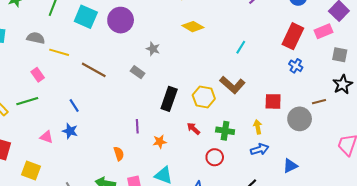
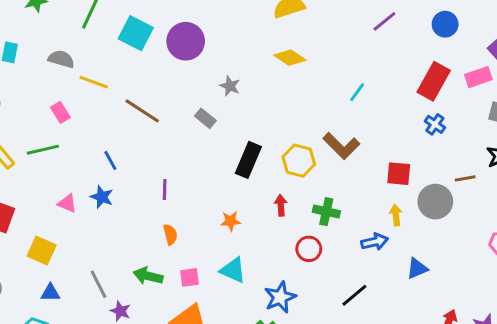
purple line: (137, 126) -> (165, 190), moved
yellow arrow: (258, 127) -> (396, 215), moved
red arrow: (193, 129) -> (281, 205), turned 40

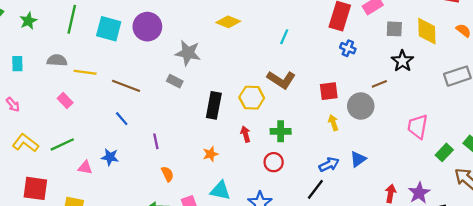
gray star: (230, 86) -> (188, 53), size x1.6
green line: (43, 150) -> (62, 144), moved
blue line: (110, 160) -> (122, 119), moved
blue arrow: (375, 242) -> (329, 165), moved

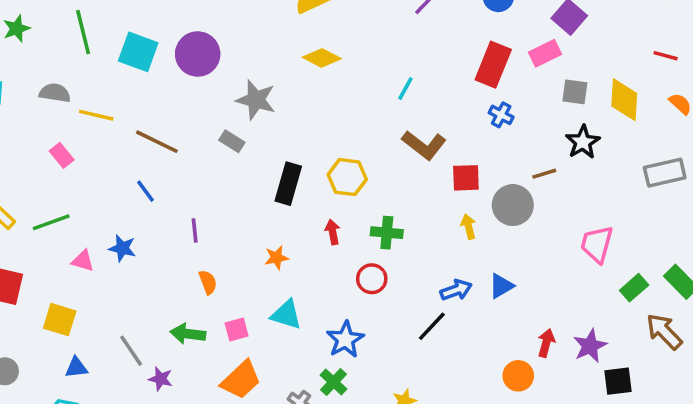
green line: (72, 19) -> (83, 32), turned -32
brown L-shape: (281, 80) -> (424, 145), moved

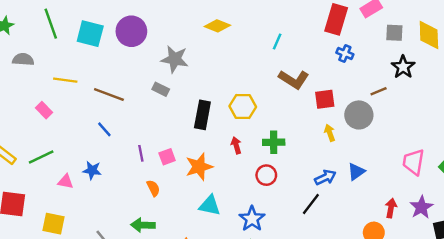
gray semicircle: (55, 93) -> (23, 59), moved
pink trapezoid: (597, 244) -> (413, 162), moved
orange star: (276, 258) -> (199, 167), size x1.6
pink square: (237, 329) -> (167, 157), moved

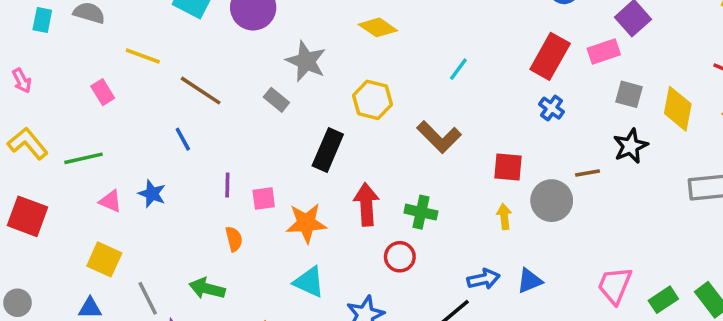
brown L-shape: (294, 79) -> (439, 137), moved
yellow hexagon: (243, 106) -> (372, 100), moved
red arrow: (236, 145) -> (366, 204), size x1.6
yellow square: (53, 224) -> (104, 259), moved

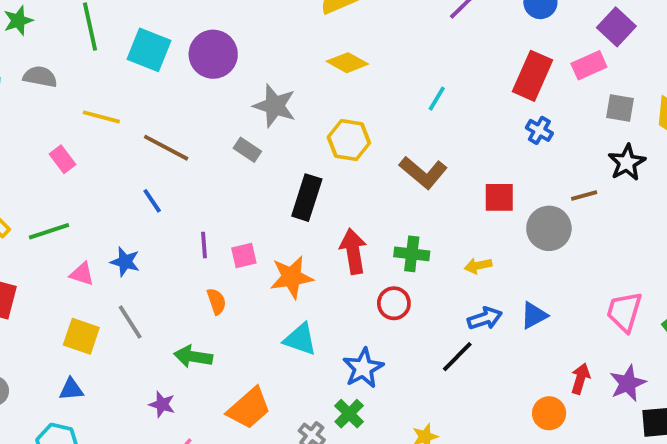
yellow arrow: (504, 217) -> (478, 266), moved, turned -90
gray line: (148, 298) -> (130, 322), moved

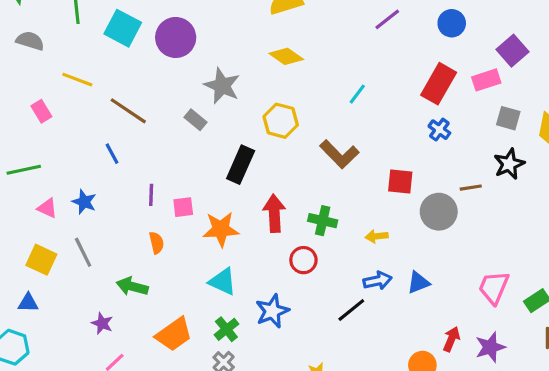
green cross: (349, 414) -> (226, 329), moved

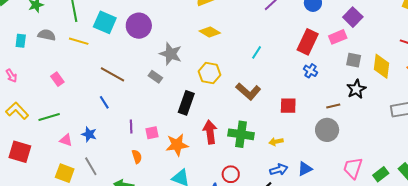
yellow line: (77, 80) -> (79, 41), moved
gray circle: (439, 212) -> (327, 130), moved
green cross: (323, 221) -> (241, 134), size x1.4
red circle: (303, 260) -> (231, 174), moved

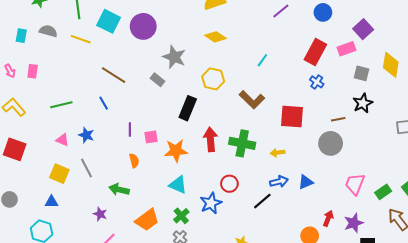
yellow diamond: (382, 66) -> (391, 65), moved
pink rectangle: (57, 79) -> (33, 71), moved, turned 40
red square: (288, 106) -> (292, 116), size x1.4
green line: (49, 117) -> (61, 105), moved

